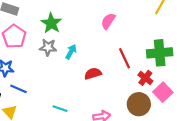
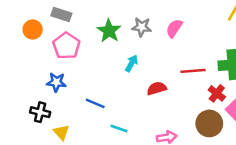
gray star: (48, 47) -> (142, 27), moved
red line: (125, 58) -> (193, 71), turned -70
blue line: (18, 89) -> (95, 103), moved

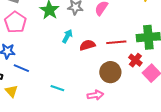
red semicircle: (157, 88) -> (87, 45), moved
blue line: (95, 103) -> (21, 68), moved
brown circle: (209, 123) -> (110, 72), moved

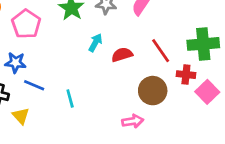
red line: (116, 42) -> (161, 51), turned 60
red cross: (135, 60) -> (186, 75), turned -32
cyan line: (57, 88) -> (70, 99), moved, turned 56

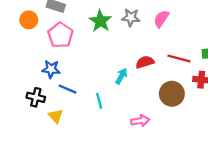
cyan arrow: (95, 43) -> (121, 76), moved
red line: (161, 51) -> (179, 59), turned -40
pink arrow: (133, 121) -> (140, 121), moved

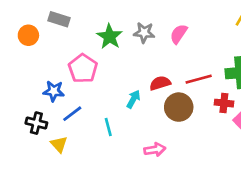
pink pentagon: (60, 35) -> (83, 68), moved
red line: (179, 59) -> (199, 79), turned -30
blue line: (67, 89) -> (72, 114), turned -60
brown circle: (172, 94) -> (179, 107), moved

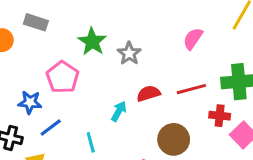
gray star: (144, 33) -> (129, 53), moved, turned 30
pink semicircle: (179, 34) -> (193, 39), moved
brown circle: (179, 107) -> (174, 139), moved

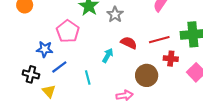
red semicircle: (148, 93) -> (129, 43), turned 42
red cross: (220, 116) -> (171, 59), moved

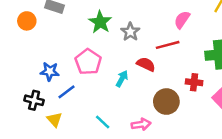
pink pentagon: (68, 31) -> (88, 62), moved
red line: (159, 40) -> (168, 45), moved
cyan line: (88, 78) -> (103, 122), moved, turned -32

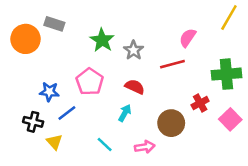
orange circle: (27, 21) -> (26, 39), size x1.5
red semicircle: (146, 64) -> (135, 87), moved
cyan arrow: (122, 79) -> (125, 113), moved
red cross: (194, 82) -> (200, 103), turned -35

